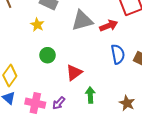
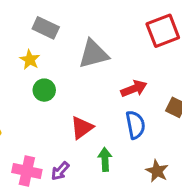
red arrow: (109, 26) -> (134, 89), moved
blue semicircle: (118, 54) -> (135, 125), moved
green circle: (47, 55) -> (44, 90), moved

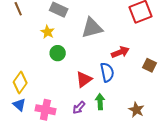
blue semicircle: (135, 125) -> (107, 72), moved
purple arrow: (60, 171) -> (79, 108), moved

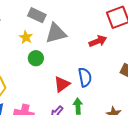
gray triangle: (92, 28) -> (56, 33), moved
red arrow: (120, 52) -> (98, 41), moved

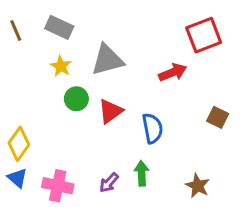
gray rectangle: (37, 15) -> (59, 27), moved
red triangle: (62, 84) -> (111, 111), moved

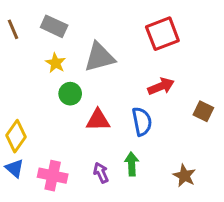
red square: (204, 35) -> (162, 34), moved
red arrow: (173, 72) -> (161, 86), moved
red triangle: (111, 111) -> (98, 120), moved, turned 35
purple arrow: (109, 183) -> (101, 173), turned 114

